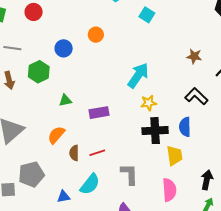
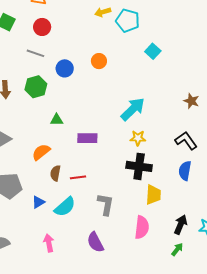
gray line: (12, 48) -> (35, 53), moved
blue semicircle: (185, 127) -> (185, 171), moved
blue triangle: (64, 197) -> (38, 202), moved, turned -32

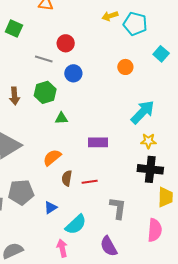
red circle: (42, 27) -> (66, 43), moved
orange circle: (99, 61) -> (125, 67), moved
green triangle: (57, 120) -> (61, 118), moved
cyan semicircle: (65, 207) -> (76, 225), moved

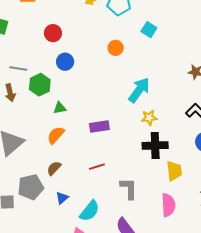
gray line: (44, 59) -> (18, 68), moved
orange semicircle: (52, 157) -> (56, 135), moved
brown semicircle: (67, 178) -> (54, 168), moved, turned 42

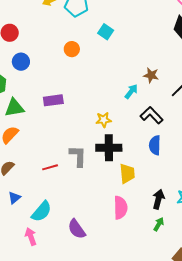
cyan arrow: (139, 90) -> (131, 91), moved, size x0.6
green triangle: (60, 108) -> (14, 108), size x1.5
purple rectangle: (99, 126) -> (53, 100), moved
gray L-shape: (129, 188) -> (78, 156), moved

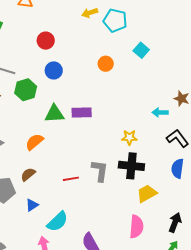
cyan arrow: (131, 91) -> (160, 112), turned -133
green triangle: (14, 108) -> (54, 114), moved
yellow trapezoid: (127, 174) -> (147, 194), turned -120

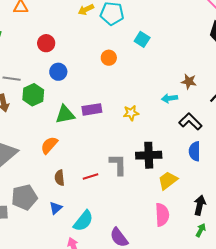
yellow star: (129, 137) -> (131, 113), moved
brown semicircle: (28, 174) -> (60, 178), moved, turned -49

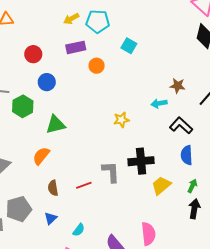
purple rectangle: (92, 109) -> (76, 47), moved
pink semicircle: (162, 215) -> (148, 234), moved
cyan semicircle: (83, 221) -> (79, 230), size x0.6
green arrow: (201, 230) -> (192, 186), moved

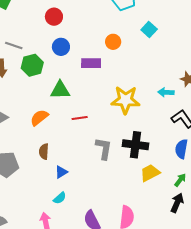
purple rectangle: (76, 47) -> (91, 63), moved
yellow star: (121, 120) -> (125, 100), size x1.8
red line: (84, 185) -> (80, 118), moved
blue triangle: (51, 218) -> (61, 172), moved

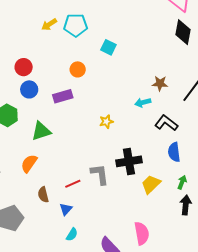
red circle: (54, 17) -> (24, 67), moved
yellow star: (125, 100) -> (106, 122), size x0.5
red line: (80, 118) -> (73, 184), moved

